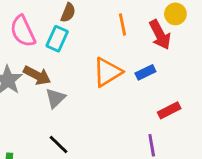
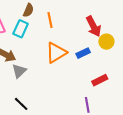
yellow circle: (175, 14) -> (106, 42), moved
orange line: (123, 25) -> (50, 20), moved

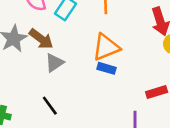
blue rectangle: (83, 53) -> (106, 68), moved, turned 32

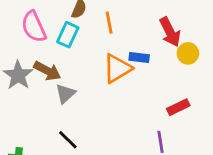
blue rectangle: (106, 68) -> (139, 57), moved

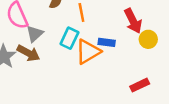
cyan rectangle: (68, 35) -> (69, 38), moved
gray triangle: (65, 94) -> (35, 34), moved

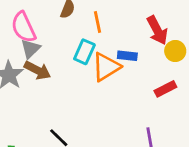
gray triangle: (35, 34) -> (30, 49), moved
red rectangle: (140, 85) -> (165, 89), moved

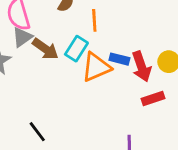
red arrow: (157, 30) -> (141, 67), moved
brown arrow: (37, 70) -> (45, 49), moved

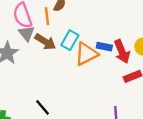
orange line: (94, 20) -> (47, 16), moved
gray triangle: (22, 37) -> (27, 33), turned -30

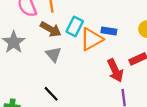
gray triangle: (27, 33) -> (53, 54), moved
red arrow: (122, 52) -> (115, 70), moved

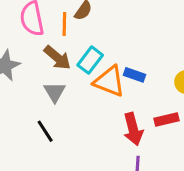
orange triangle: (91, 39) -> (109, 81), turned 40
black line: (51, 94) -> (45, 131), moved

